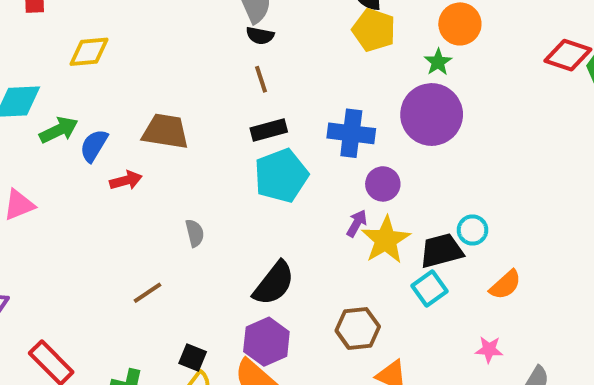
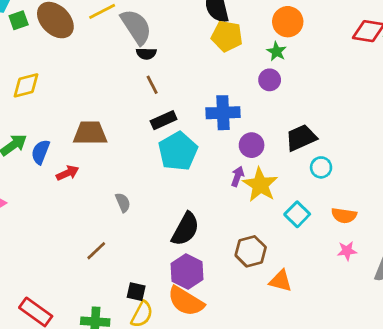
purple circle: (432, 115) -> (270, 80), moved, size x0.5
black trapezoid: (441, 251) -> (301, 138), moved
orange semicircle: (505, 285) -> (344, 215), moved, turned 60

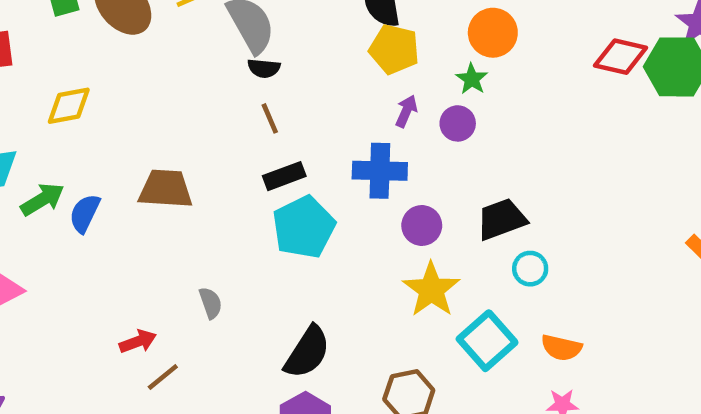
red arrow: (68, 173) -> (138, 341), moved
purple arrow: (238, 176) -> (406, 111), moved
cyan square: (297, 214) -> (487, 341), size x1.4

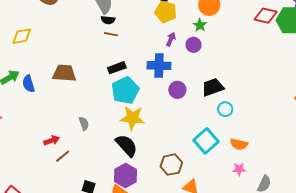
brown line: (270, 118) -> (111, 34), moved, turned -56
blue semicircle: (85, 213) -> (28, 84), turned -42
yellow star: (431, 290) -> (132, 118), moved, turned -30
black semicircle: (307, 352) -> (126, 146), turned -75

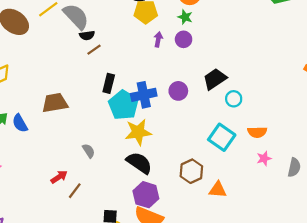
brown line: (111, 34) -> (94, 50), turned -32
blue cross: (159, 66) -> (144, 95), moved
black rectangle: (117, 68) -> (109, 83), turned -42

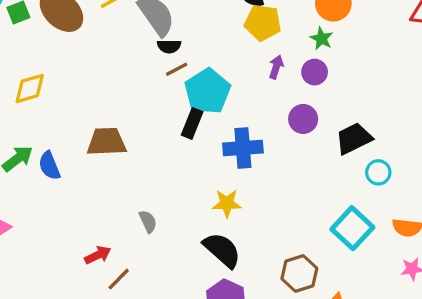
purple circle: (178, 91) -> (303, 119), moved
cyan pentagon: (124, 105) -> (207, 91), moved
yellow star: (138, 132) -> (227, 203), size x0.7

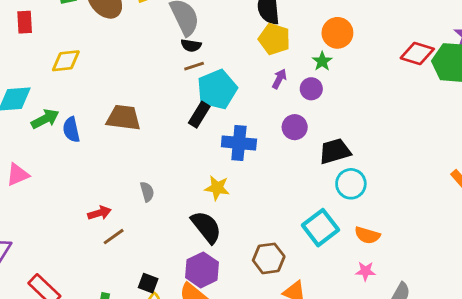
cyan circle: (378, 172) -> (351, 184), size x1.4

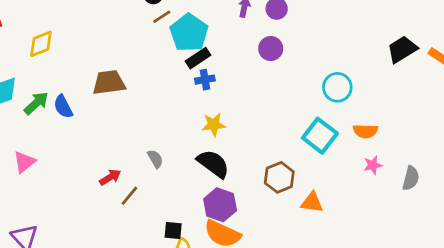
black rectangle: (199, 115) -> (198, 58), moved, turned 40
blue cross: (239, 143) -> (205, 80), moved, size x0.6
black trapezoid: (335, 151) -> (402, 49), moved
gray semicircle: (147, 192) -> (155, 159), moved

